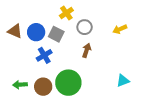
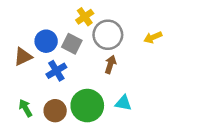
gray circle: (85, 27) -> (108, 35), size x1.5
brown triangle: (15, 31) -> (23, 57), moved, turned -49
cyan triangle: (123, 81) -> (123, 103), moved, turned 32
green arrow: (20, 85) -> (25, 108), turned 64

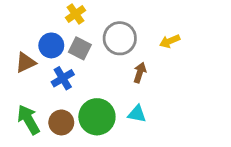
yellow cross: (85, 17) -> (76, 14), moved
brown arrow: (110, 64) -> (140, 73), moved
green arrow: (25, 108) -> (28, 120), size x1.5

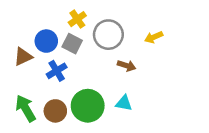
yellow cross: (76, 14) -> (77, 19), moved
brown arrow: (140, 73) -> (126, 66), turned 90

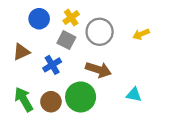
blue circle: (46, 41) -> (39, 19), moved
brown arrow: (126, 66) -> (98, 70), moved, size x1.5
cyan triangle: (124, 103) -> (134, 95), moved

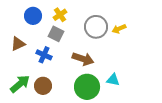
gray circle: (100, 32) -> (96, 27), moved
blue cross: (52, 65) -> (44, 55), turned -35
green circle: (81, 97) -> (87, 87), moved
green arrow: (24, 99) -> (20, 84), turned 80

